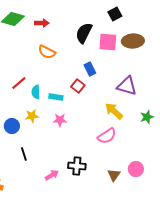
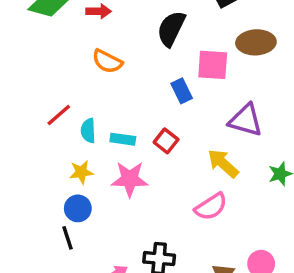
pink square: (108, 42) -> (213, 65), moved
red square: (78, 86) -> (166, 141), moved
pink star: (60, 120) -> (130, 179), size x1.5
blue circle: (12, 126) -> (78, 208), moved

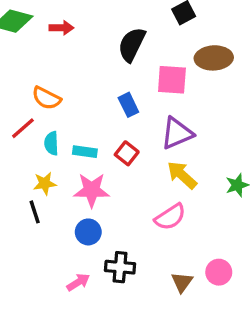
orange semicircle: (107, 61) -> (46, 98), moved
blue rectangle: (182, 91) -> (128, 105), moved
purple triangle: (246, 120) -> (177, 133), moved, turned -39
blue circle: (78, 208) -> (88, 232), moved
black line: (67, 238) -> (35, 212), moved

